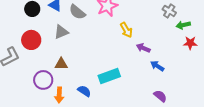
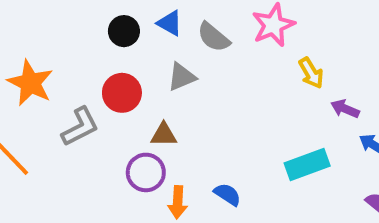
brown triangle: (61, 64) -> (164, 135), moved
cyan rectangle: (109, 76) -> (307, 165), moved

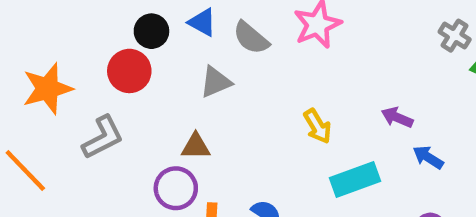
yellow arrow: (311, 73) -> (317, 126), moved
orange star: (30, 83) -> (47, 89), turned 30
red circle: (122, 93) -> (129, 71), moved

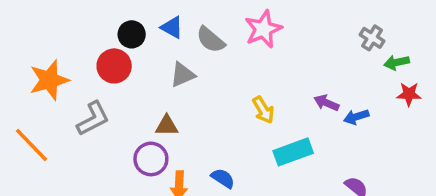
blue arrow: (428, 157) -> (356, 117), moved, turned -50

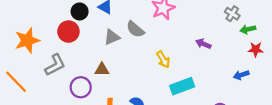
gray semicircle: (211, 40) -> (135, 29), moved
purple arrow: (326, 103) -> (203, 44), moved
blue arrow: (356, 117) -> (241, 75), moved
purple circle: (151, 159) -> (81, 87), moved

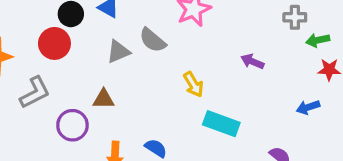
gray cross: (232, 14) -> (295, 17), turned -32
cyan rectangle: (182, 86) -> (221, 124), turned 40

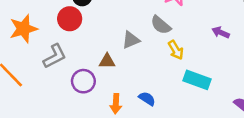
gray semicircle: (153, 40) -> (161, 25), moved
gray triangle: (118, 52) -> (131, 40), moved

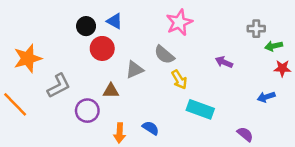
red circle: (70, 19) -> (102, 48), moved

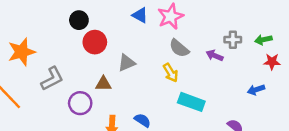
blue triangle: (115, 21) -> (140, 15), moved
gray cross: (256, 29) -> (233, 40), moved
gray semicircle: (164, 55) -> (179, 48), moved

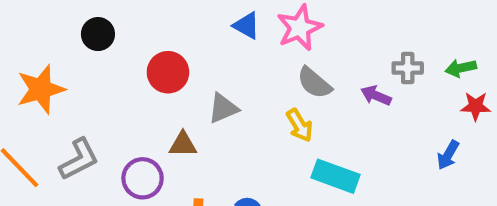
black circle: (79, 20) -> (98, 34), moved
gray L-shape: (52, 79) -> (79, 159), moved
blue arrow: (256, 90) -> (448, 155), turned -42

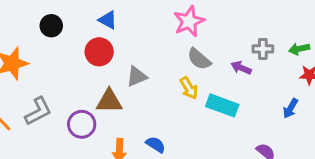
blue triangle: (246, 26) -> (108, 20), moved
brown triangle: (183, 144) -> (109, 101), size x1.4
cyan rectangle: (336, 176) -> (222, 105), moved

